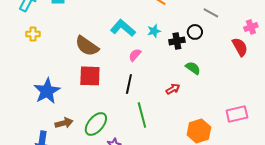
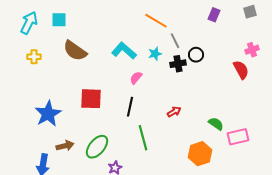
gray line: (211, 13) -> (175, 41), moved, turned 35
brown semicircle: (87, 46) -> (75, 51), moved
green semicircle: (193, 68) -> (216, 124), moved

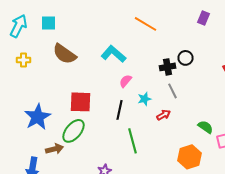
gray line: (175, 41) -> (172, 91), moved
cyan star: (155, 54) -> (144, 99), moved
green ellipse: (97, 147) -> (74, 131), moved

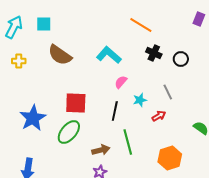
black cross: (168, 67) -> (154, 53), moved, turned 35
brown arrow: (54, 149) -> (101, 150), moved
orange hexagon: (190, 157) -> (170, 158), moved

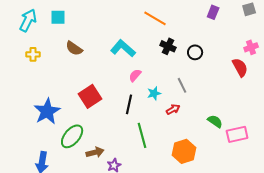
brown semicircle: (60, 55) -> (74, 48), size x0.7
red square: (76, 103) -> (90, 96), turned -35
green ellipse: (69, 132) -> (72, 136), moved
brown arrow: (101, 150) -> (95, 152), moved

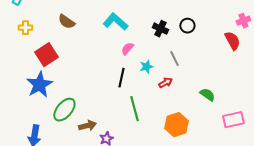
black cross: (168, 46) -> (160, 29), moved
red square: (90, 96) -> (46, 55), moved
pink rectangle: (237, 134) -> (233, 120), moved

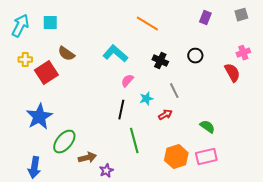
black circle: (187, 26) -> (195, 56), moved
red square: (46, 55) -> (46, 73), moved
pink rectangle: (233, 120) -> (206, 157), moved

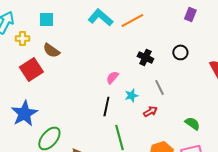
cyan square: (50, 23) -> (46, 19), moved
orange line: (147, 24) -> (132, 20), turned -60
cyan L-shape: (115, 54) -> (100, 17), moved
yellow cross: (25, 60) -> (22, 38), moved

